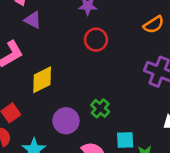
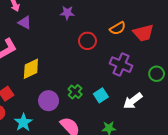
red circle: (96, 40) -> (87, 41), moved
cyan square: (125, 140) -> (101, 95), moved, turned -32

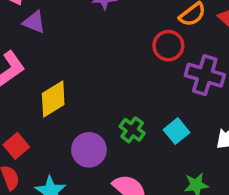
red circle: (87, 41) -> (168, 46), moved

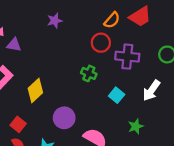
green cross: (132, 130) -> (89, 73), moved

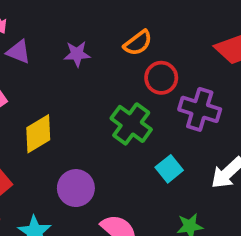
orange semicircle: (112, 20) -> (138, 43), moved
purple star: (55, 21) -> (77, 54), moved
green cross: (89, 73) -> (131, 124), size x1.5

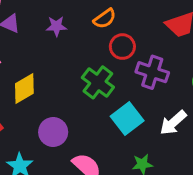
cyan square: (169, 169) -> (127, 118), size x1.5

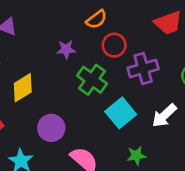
purple star: (56, 26) -> (66, 49), moved
purple cross: (152, 72) -> (143, 68), turned -32

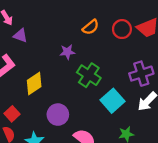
red circle: (114, 45) -> (122, 29), moved
purple cross: (143, 68) -> (141, 74), moved

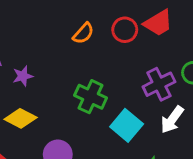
purple star: (67, 52) -> (23, 76), moved
yellow diamond: (34, 83) -> (21, 118), turned 70

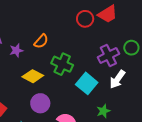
orange semicircle: (83, 33) -> (41, 41), moved
yellow diamond: (21, 118) -> (33, 76), moved

